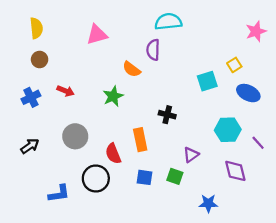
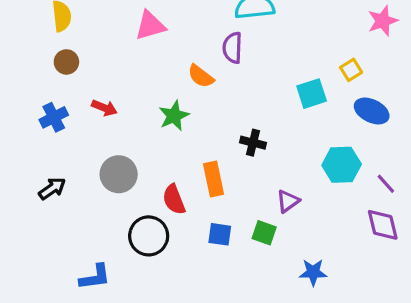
purple diamond: (235, 171) -> (383, 225), moved
blue L-shape: (59, 194) -> (95, 277), moved

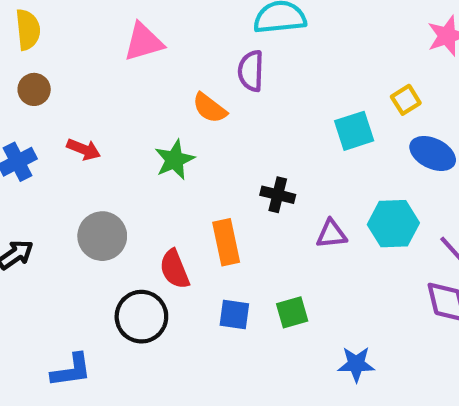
purple triangle: (288, 201) -> (331, 234), moved, turned 30
green square: (264, 233) -> (292, 312), turned -35

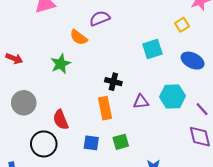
purple semicircle: (251, 71) -> (100, 18), turned 66
yellow square: (406, 100) -> (182, 25), moved
orange rectangle: (226, 242) -> (105, 108), moved

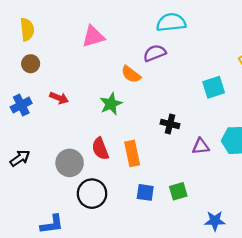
gray circle: (24, 103) -> (70, 163), moved
orange rectangle: (105, 108) -> (132, 153), moved
red semicircle: (61, 120) -> (100, 149), moved

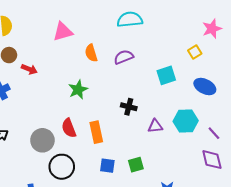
purple semicircle: (155, 53) -> (124, 57), moved
orange semicircle: (131, 74) -> (91, 53), moved, turned 36
red arrow: (59, 98) -> (29, 69), moved

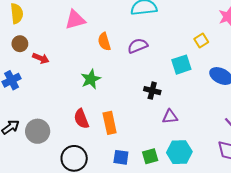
yellow square: (195, 52) -> (201, 41), moved
black cross: (129, 107) -> (152, 91), moved
cyan hexagon: (186, 121) -> (179, 152), moved
gray circle: (42, 140) -> (38, 131), moved

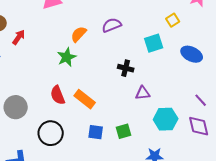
orange semicircle: (104, 42) -> (79, 34), moved, turned 60
red arrow: (41, 58) -> (19, 37), turned -77
orange rectangle: (110, 123) -> (85, 99), turned -40
cyan hexagon: (179, 152) -> (166, 119), moved

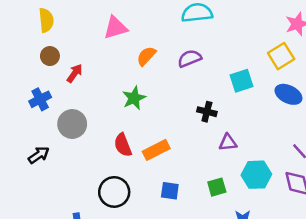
yellow square: (173, 20) -> (281, 56), moved, size x1.5
orange semicircle: (79, 34) -> (146, 56), moved
orange rectangle: (85, 99) -> (156, 150), turned -65
gray circle: (16, 107) -> (72, 124), moved
green square: (124, 131) -> (217, 187), moved

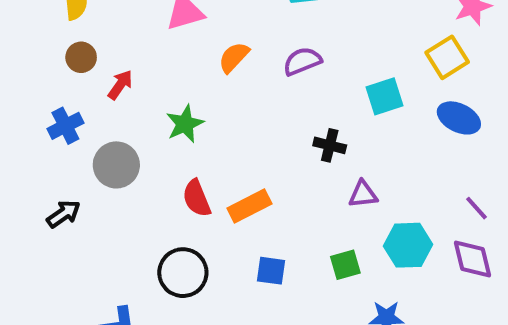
green star: (134, 98) -> (185, 124), moved

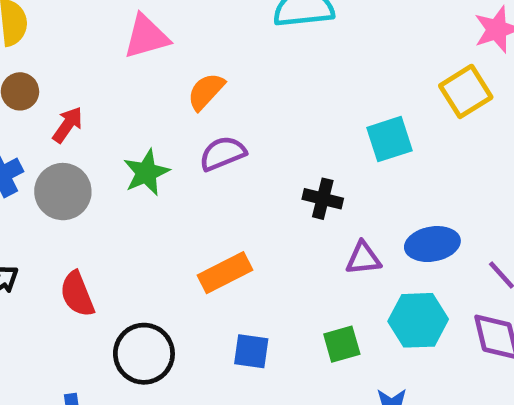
purple semicircle: (302, 61) -> (223, 153), moved
blue ellipse: (459, 118) -> (432, 244), moved, turned -36
gray circle: (116, 165) -> (63, 192), moved
red semicircle: (197, 198) -> (77, 294), moved

